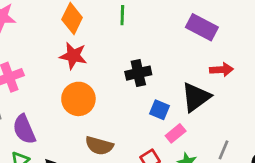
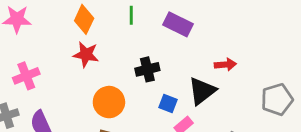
purple rectangle: (202, 27) -> (178, 24), moved
orange circle: (78, 99) -> (109, 102), moved

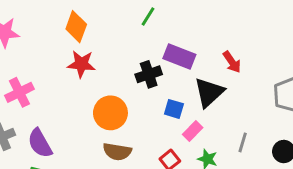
green line: (131, 15) -> (148, 16), moved, turned 36
purple rectangle: (178, 24) -> (179, 57), moved
red arrow: (225, 65) -> (232, 62), turned 65

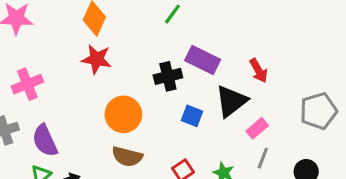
pink rectangle: (193, 131) -> (257, 128), moved

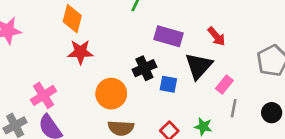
black cross: (168, 76) -> (144, 68), moved
pink cross: (27, 84) -> (44, 95), moved

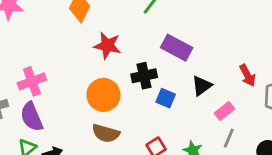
red arrow: (216, 36) -> (248, 75), moved
red star: (80, 52) -> (107, 46), moved
black triangle: (199, 66) -> (202, 86), size x0.7

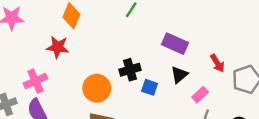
red star: (107, 46) -> (58, 47), moved
purple rectangle: (177, 48) -> (175, 44), moved

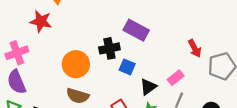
purple rectangle: (175, 44) -> (136, 30), moved
black triangle: (179, 75) -> (148, 87), moved

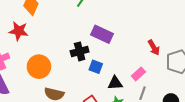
orange circle: (76, 64) -> (39, 67), moved
black triangle: (148, 87) -> (115, 83), turned 35

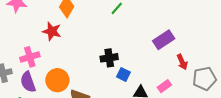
purple rectangle: (102, 34) -> (164, 40), moved, turned -65
orange circle: (39, 67) -> (57, 80), moved

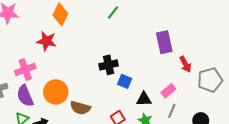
purple rectangle: (164, 40) -> (164, 42), turned -65

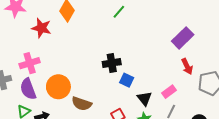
red star: (47, 41) -> (41, 28), moved
purple rectangle: (164, 42) -> (183, 38), moved, turned 55
black triangle: (144, 99) -> (144, 98), turned 49

